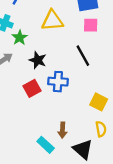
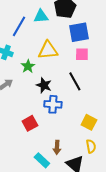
green star: (20, 38) -> (28, 66), moved
black star: (38, 60) -> (44, 85), moved
red square: (32, 88) -> (30, 123), moved

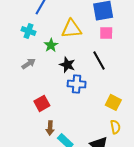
red square: (30, 123) -> (42, 103), moved
brown arrow: (57, 147) -> (50, 128), moved

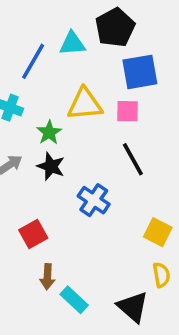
pink square: (106, 33) -> (127, 111), moved
black star: (67, 65) -> (51, 166), moved
blue cross: (77, 84) -> (94, 200), turned 30

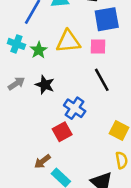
green star: (49, 133) -> (39, 50), moved
red square: (33, 234) -> (62, 132), moved
brown arrow: (47, 277) -> (42, 161), turned 49

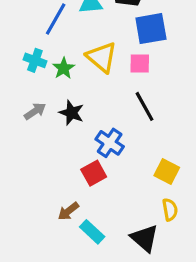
yellow triangle: (68, 41) -> (102, 57), turned 45

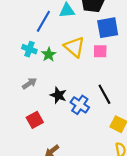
black line: (145, 106) -> (104, 94), moved
black star: (71, 113) -> (58, 95), moved
red square: (94, 173) -> (35, 120), moved

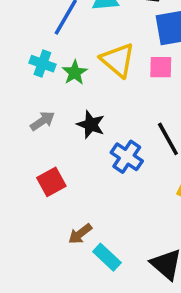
black star: (58, 95) -> (91, 125), moved

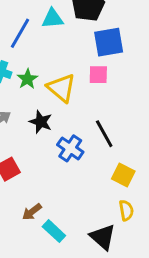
yellow triangle: (118, 60) -> (61, 88), moved

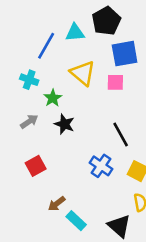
green star: (27, 79) -> (53, 98), moved
yellow triangle: (61, 88) -> (83, 73), moved
blue cross: (70, 148) -> (101, 166), moved

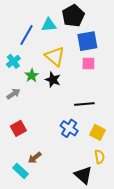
cyan cross: (29, 80) -> (13, 61), turned 32
pink square: (115, 82) -> (88, 63), moved
black star: (64, 124) -> (53, 80), moved
black line: (121, 135) -> (84, 104), turned -66
cyan rectangle: (76, 221) -> (20, 171), moved

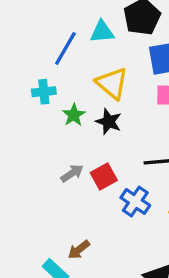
cyan cross: (13, 61) -> (44, 92), turned 32
gray arrow: (13, 94) -> (72, 173), moved
red square: (18, 128) -> (104, 177), moved

